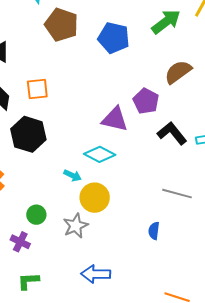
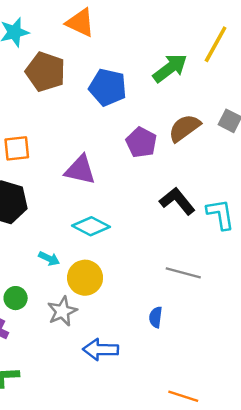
purple pentagon: (146, 101) -> (141, 142), moved
purple triangle: (115, 119) -> (80, 170), moved
cyan arrow: (73, 175) -> (49, 259), moved
blue arrow: (96, 274) -> (101, 350), moved

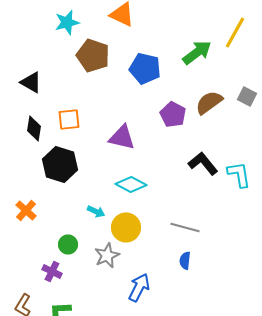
gray line: (183, 273) -> (185, 227), moved
blue arrow: (101, 350) -> (139, 287), turned 116

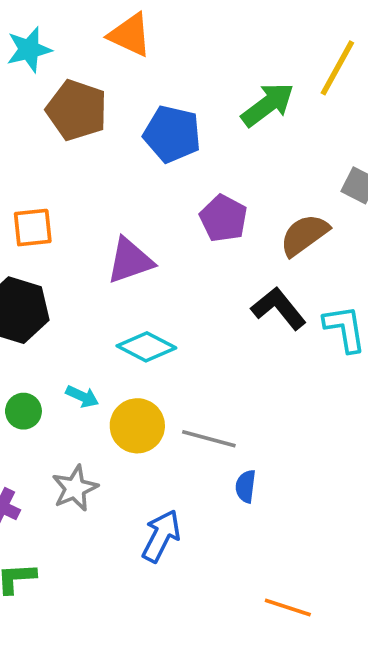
brown semicircle: (209, 102) -> (304, 235), moved
purple triangle: (122, 137) -> (130, 261), turned -32
gray line: (185, 227) -> (209, 439), moved
green circle: (68, 244) -> (23, 411), moved
gray star: (107, 255) -> (75, 488), moved

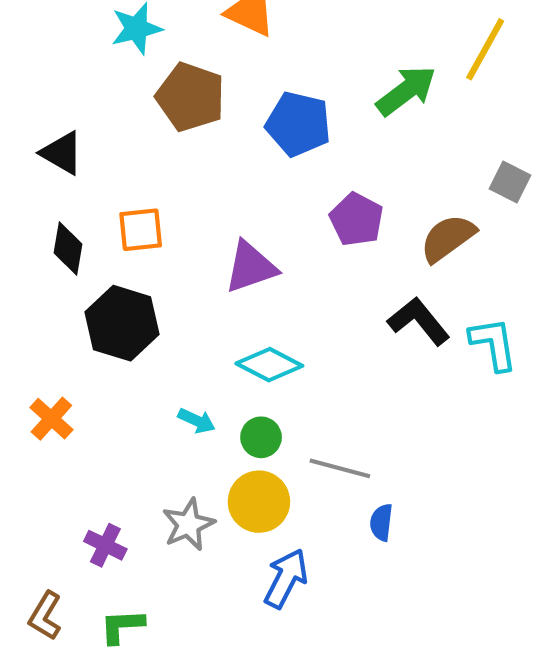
green circle: (23, 411) -> (261, 437), moved
yellow circle: (137, 426) -> (259, 502), moved

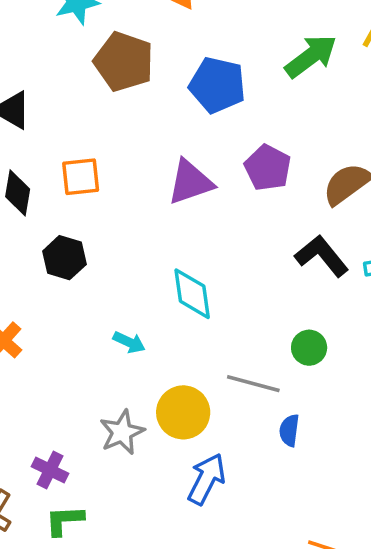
purple triangle: (251, 267) -> (190, 182), moved
black hexagon: (122, 323) -> (64, 258), size x0.7
cyan diamond: (269, 365) -> (192, 294), turned 54
green circle: (261, 437) -> (309, 348), moved
purple cross: (105, 545) -> (50, 470), moved

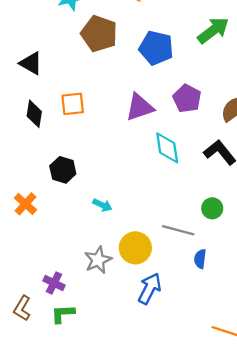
black hexagon: (64, 258) -> (63, 170), moved
cyan diamond: (192, 294) -> (167, 148), moved

